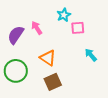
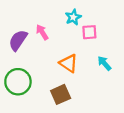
orange triangle: (48, 58) -> (69, 63), moved

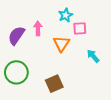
pink arrow: (42, 32) -> (38, 28), turned 32
orange triangle: (69, 63) -> (61, 44), moved, turned 30

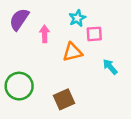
purple semicircle: (16, 36) -> (19, 19), moved
orange triangle: (61, 44) -> (72, 52), turned 42

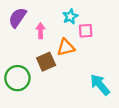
cyan arrow: (110, 67) -> (100, 85), moved, size x1.5
brown square: (64, 99) -> (46, 62), moved

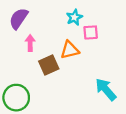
pink arrow: (41, 31) -> (30, 43), moved
green circle: (17, 78) -> (16, 98), moved

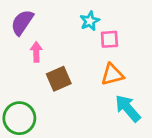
orange triangle: (70, 50) -> (112, 74), moved

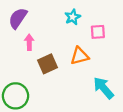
pink square: (109, 39) -> (98, 32), moved
orange triangle: (112, 74) -> (80, 56), moved

